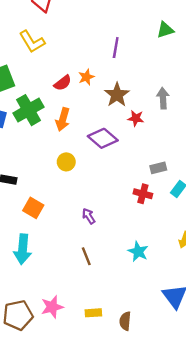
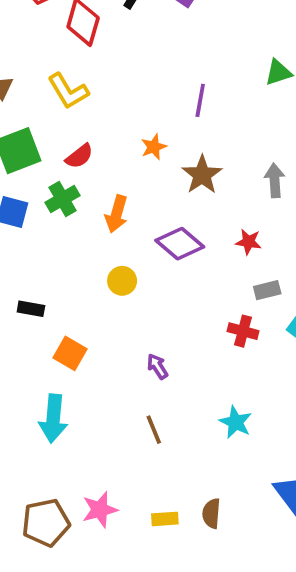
red semicircle: (63, 83) -> (79, 156), moved
green cross: (28, 110) -> (63, 199), size x0.7
red star: (136, 118) -> (249, 242), moved
brown semicircle: (125, 321) -> (211, 513), moved

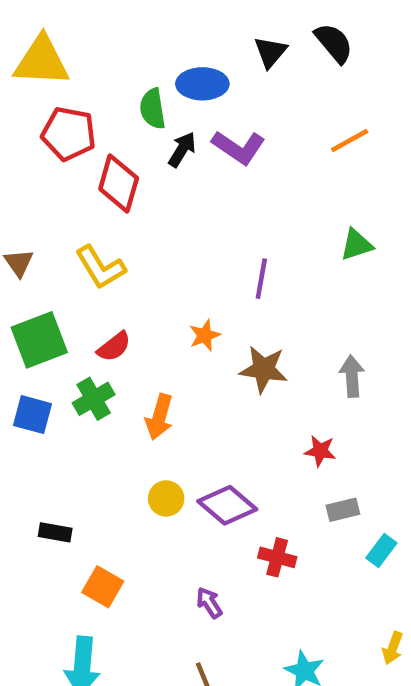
brown star: (202, 175) -> (264, 369), turned -30
purple diamond: (180, 244) -> (227, 505), moved
red cross: (243, 331) -> (277, 557), moved

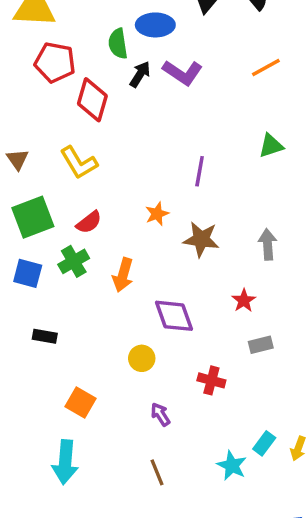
red star: (320, 451) -> (244, 301), turned 30
yellow circle: (166, 498) -> (142, 358), moved
purple diamond: (227, 505) -> (174, 316), moved, turned 30
black rectangle: (55, 532) -> (45, 336), moved
cyan rectangle: (381, 551) -> (264, 443), moved

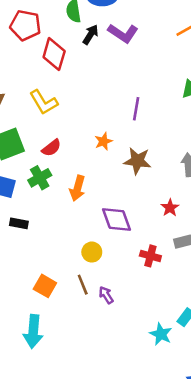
black rectangle: (45, 336) -> (19, 223), moved
red cross: (211, 380) -> (150, 256), moved
brown line: (157, 472) -> (83, 285), moved

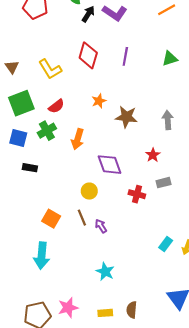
red diamond: (54, 54) -> (88, 55), moved
purple line: (136, 109) -> (125, 56), moved
cyan star: (161, 334) -> (105, 272), moved

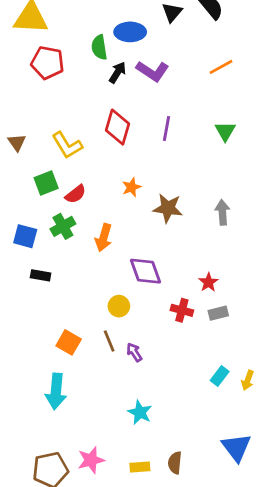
green triangle: (170, 59) -> (225, 131), turned -42
green square: (21, 103) -> (46, 183), moved, size x0.7
red star: (153, 155) -> (208, 282), moved
gray rectangle: (163, 183) -> (218, 313), moved

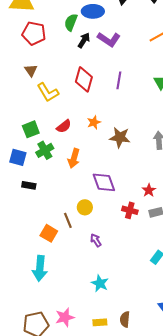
green semicircle: (99, 47) -> (71, 22), turned 30
brown triangle: (17, 142) -> (31, 70), moved
green square: (46, 183) -> (31, 129), moved
red semicircle: (76, 194) -> (64, 126), moved
brown line: (109, 341) -> (68, 220), moved

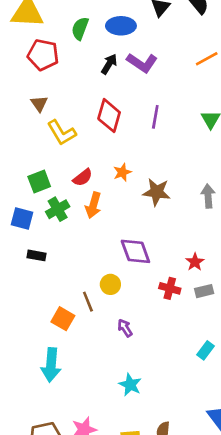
green semicircle: (71, 22) -> (80, 28), moved
orange arrow: (74, 158) -> (93, 205), moved

